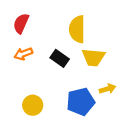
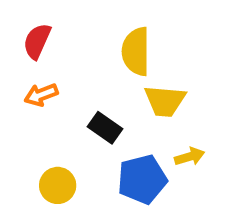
black rectangle: (60, 58) -> (105, 128), moved

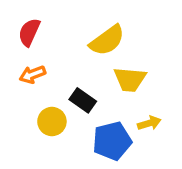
yellow semicircle: (136, 51) -> (107, 40), turned -126
yellow circle: (58, 185) -> (52, 122), moved

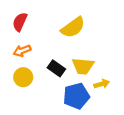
yellow trapezoid: (130, 79) -> (83, 66), moved
yellow circle: (52, 122) -> (23, 77), moved

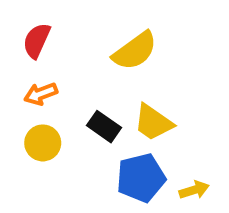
yellow trapezoid: (83, 66) -> (153, 122), turned 30
yellow arrow: (102, 84) -> (194, 190), moved

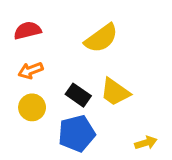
red semicircle: (37, 41) -> (27, 30), turned 52
blue pentagon: (141, 178) -> (77, 134), moved

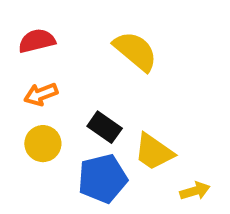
yellow semicircle: (101, 38) -> (135, 51), turned -104
yellow trapezoid: (115, 92) -> (154, 152), moved

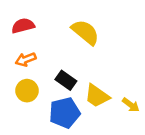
yellow arrow: (195, 191) -> (131, 105), moved, turned 54

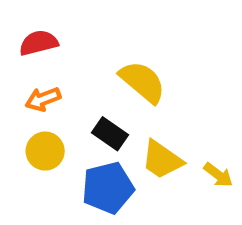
yellow semicircle: (85, 32) -> (142, 82), moved

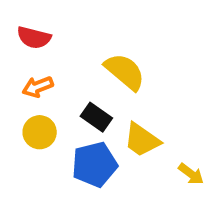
red semicircle: (39, 43) -> (34, 38), turned -152
yellow arrow: (218, 175) -> (191, 174), moved

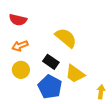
blue pentagon: (94, 164) -> (50, 87), turned -30
yellow arrow: (191, 174) -> (101, 92), turned -120

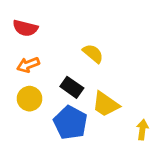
yellow semicircle: (66, 38) -> (93, 53), size x0.7

